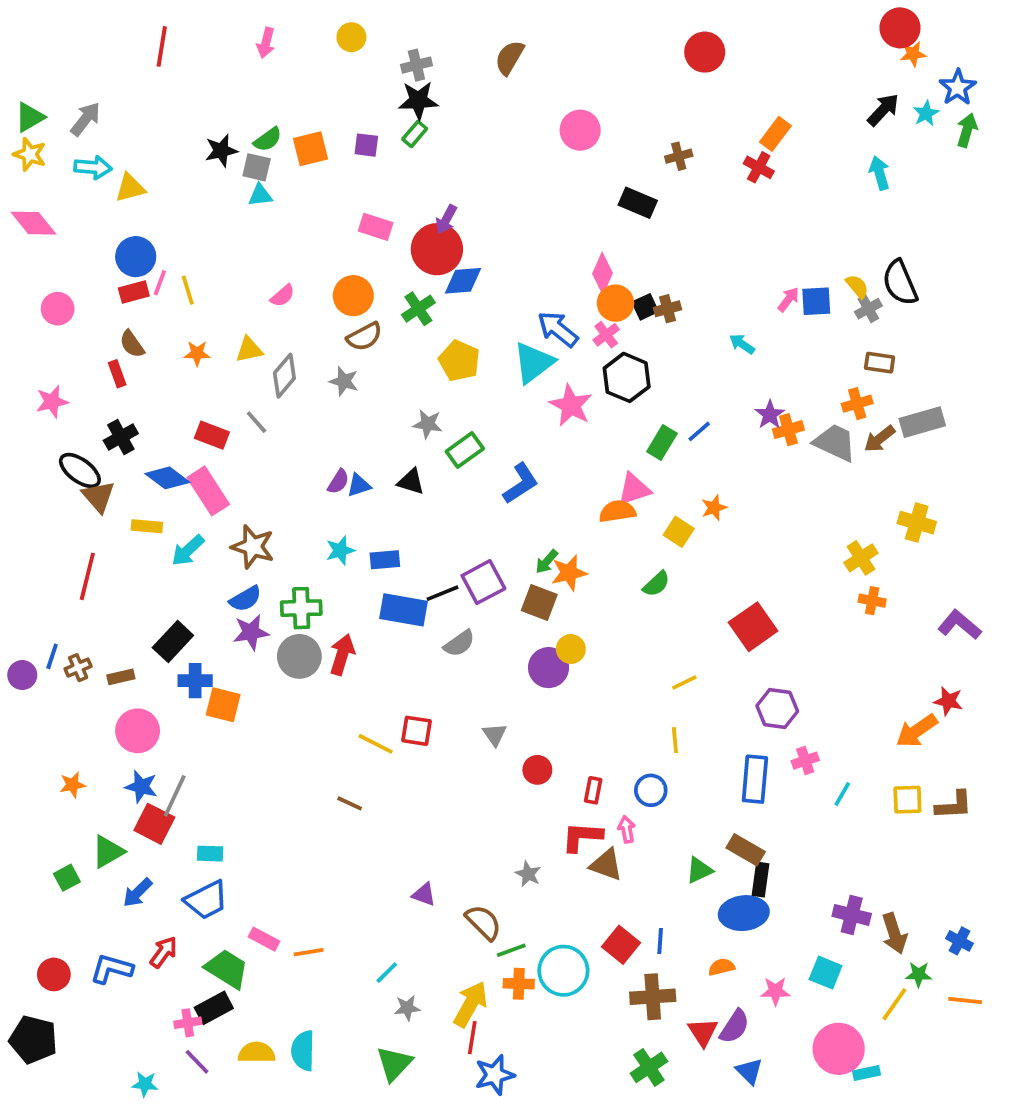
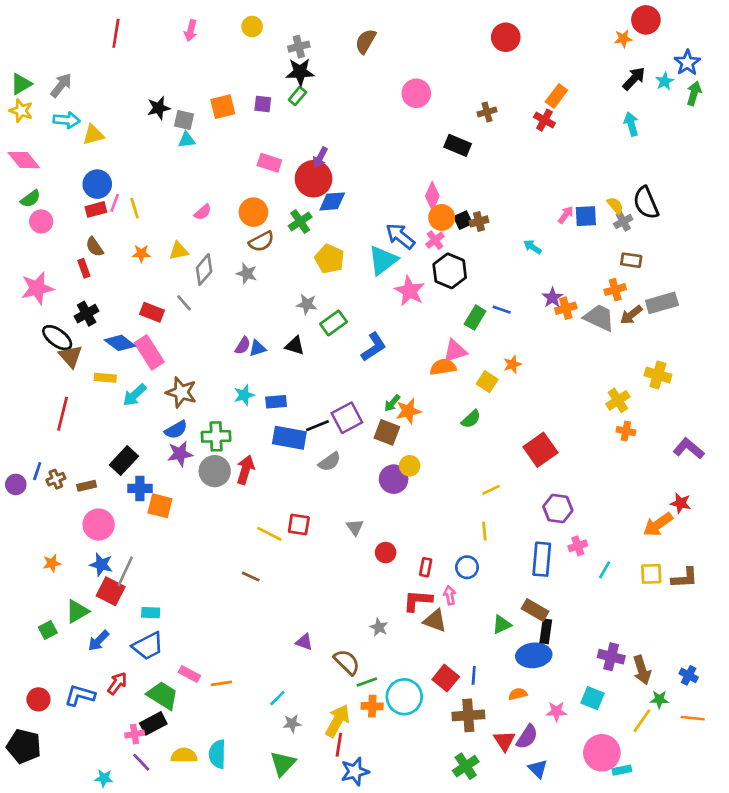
orange star: (913, 54) -> (623, 39), moved
green semicircle: (268, 139) -> (30, 199), moved
pink star: (52, 402) -> (37, 288), size x1.4
blue line: (699, 431) -> (502, 310), turned 60

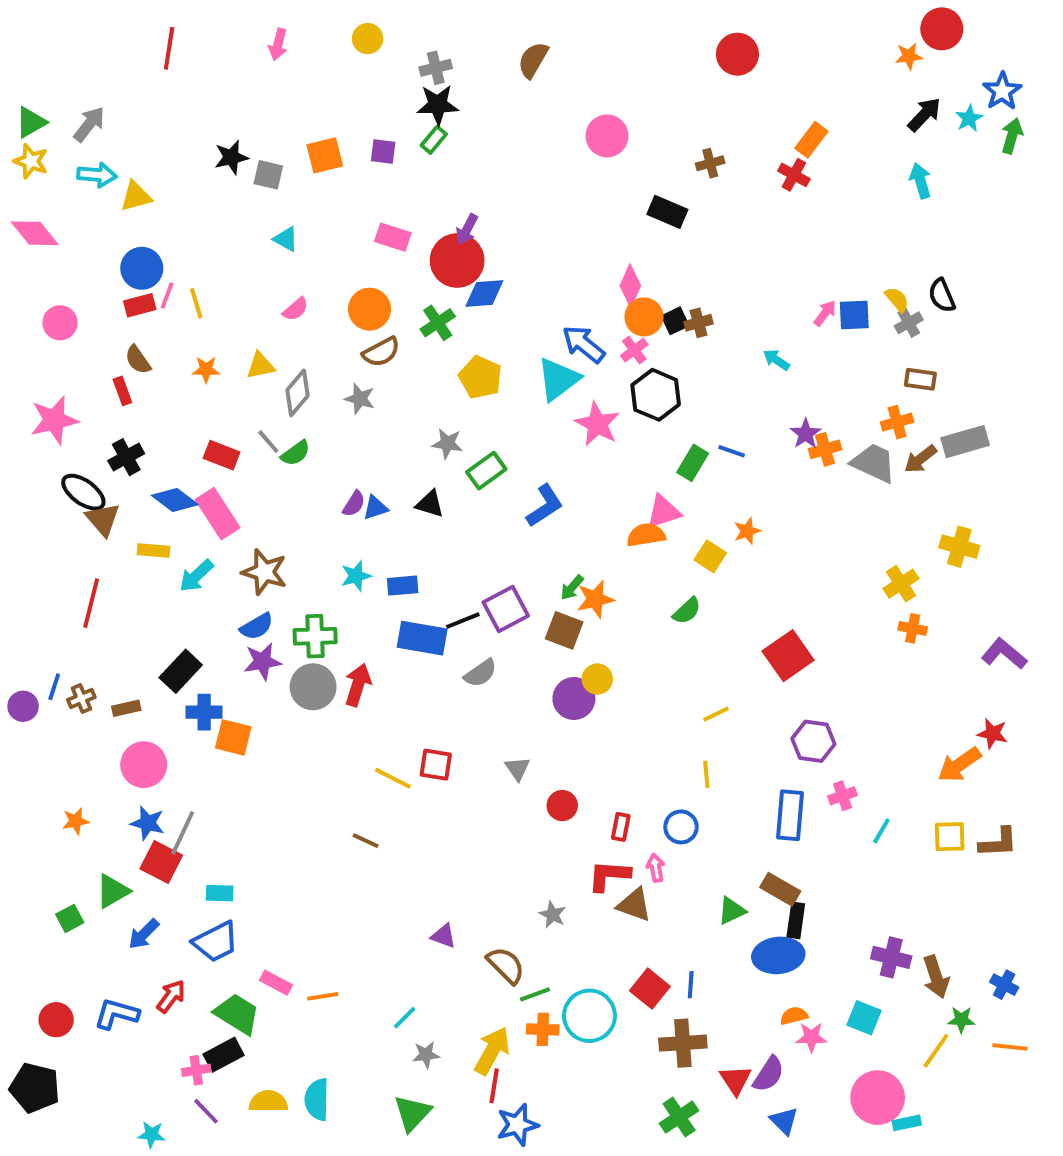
cyan triangle: (187, 140) -> (286, 239), moved, turned 36
green semicircle: (30, 199) -> (296, 453), moved
black semicircle: (646, 203) -> (942, 296), size x0.7
orange semicircle: (518, 694) -> (794, 1016), moved

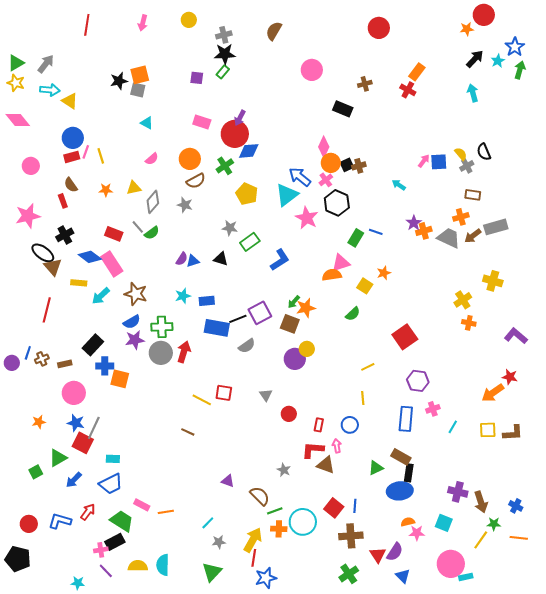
orange square: (325, 155) -> (140, 75), moved
yellow triangle: (136, 196) -> (70, 101), turned 48

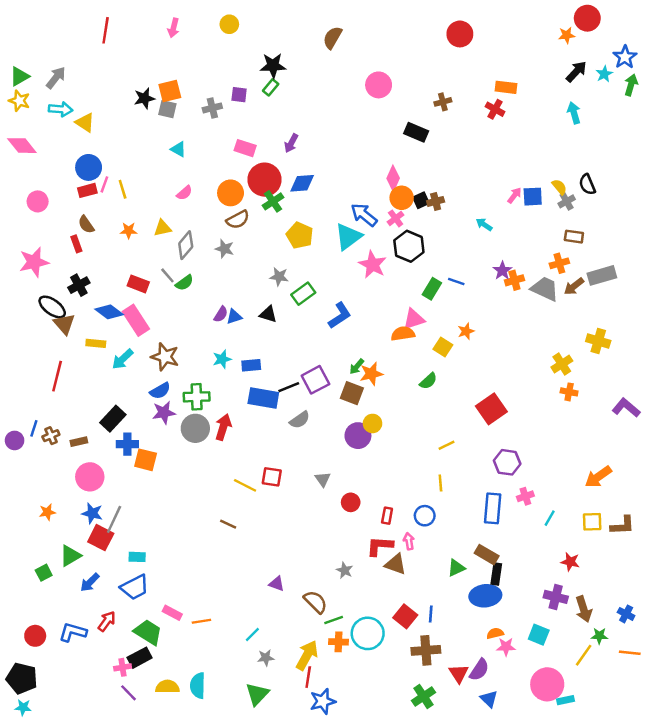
gray cross: (224, 35) -> (212, 108), moved
orange rectangle: (417, 72) -> (506, 87), turned 60
red circle: (235, 134) -> (265, 180), moved
red star: (510, 377) -> (570, 562), moved
cyan star: (78, 583) -> (23, 707), moved

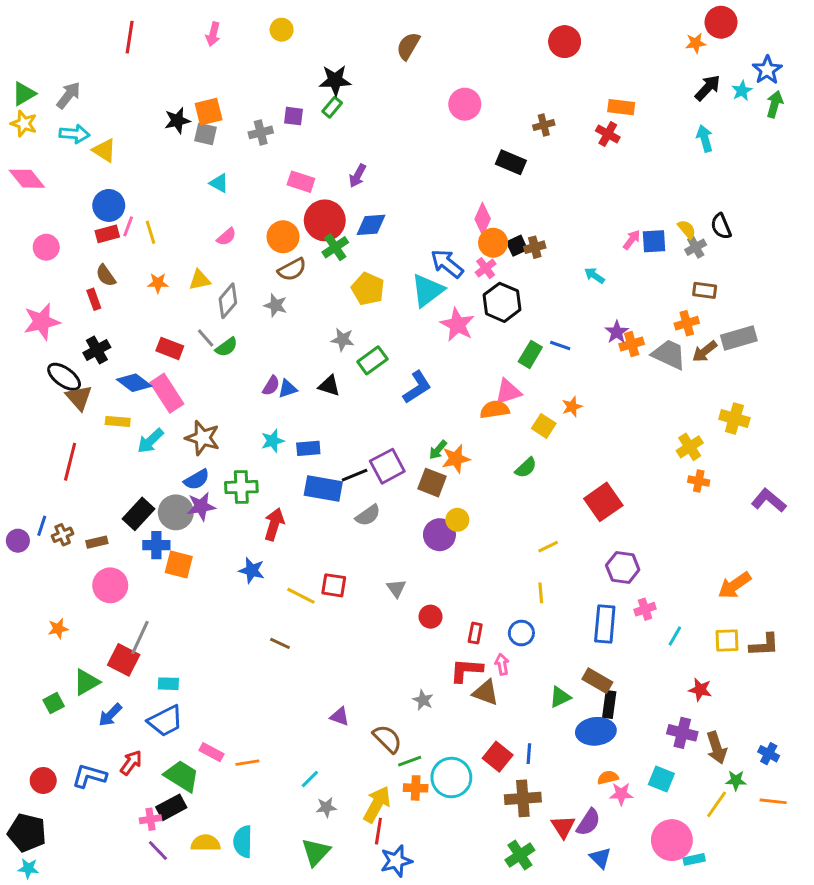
gray circle: (195, 428) -> (176, 512), moved
blue star: (92, 513) -> (252, 570), moved

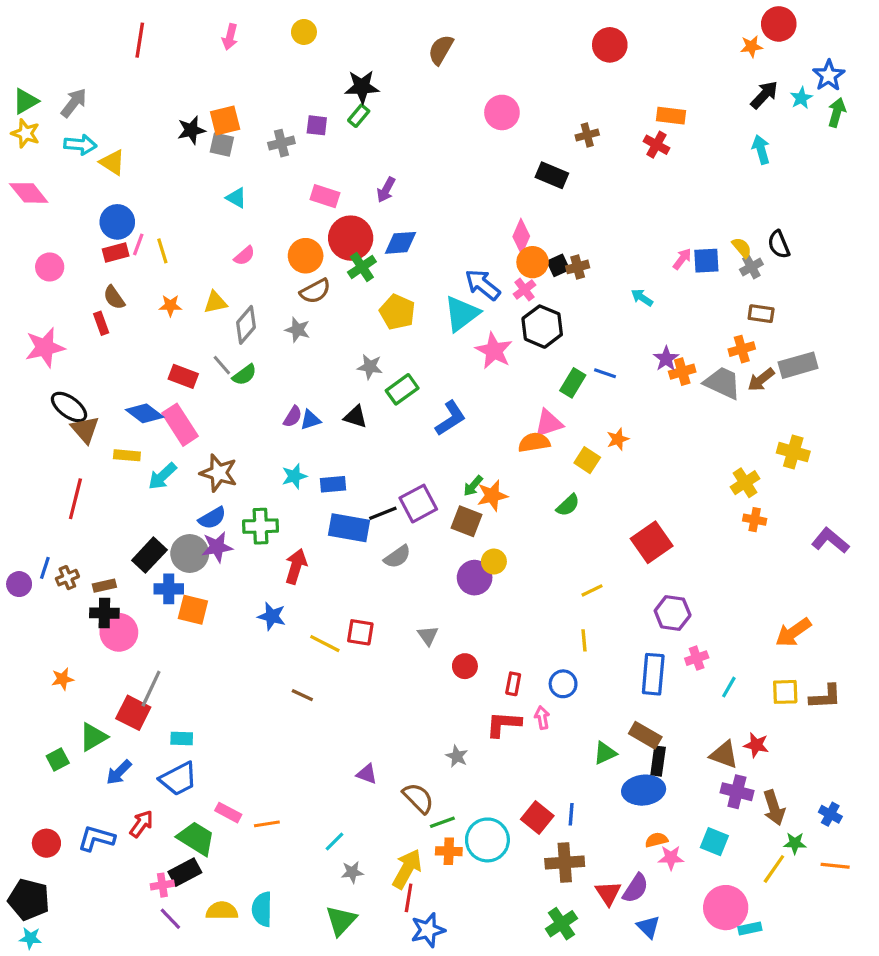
black cross: (97, 350) -> (104, 613), moved, turned 30
brown triangle: (486, 693) -> (724, 755), moved

